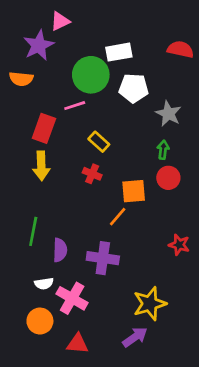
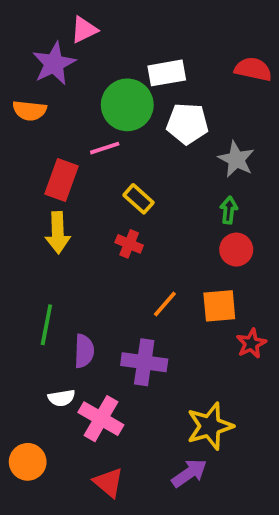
orange square: (134, 191) -> (219, 306), moved
red star: (179, 245) -> (251, 343), turned 30
orange circle: (40, 321) -> (28, 462), moved
red triangle: (77, 344) -> (108, 483), turned 35

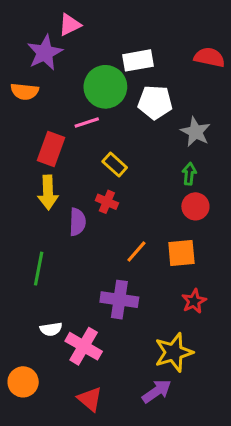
red star: (251, 343) -> (194, 301), moved
purple semicircle: (84, 351) -> (77, 222), moved

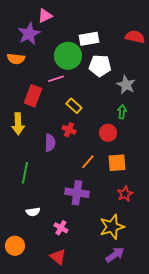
yellow arrow: (48, 192) -> (18, 124), moved
red circle: (195, 206) -> (108, 133), moved
pink cross: (84, 346) -> (61, 228), moved, size x0.6
purple arrow: (157, 391) -> (115, 255), moved

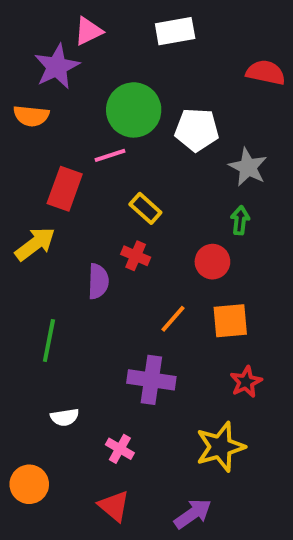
white rectangle: (89, 39) -> (175, 31), moved
yellow arrow: (18, 124) -> (35, 244), turned -125
purple arrow: (115, 255) -> (193, 514), moved

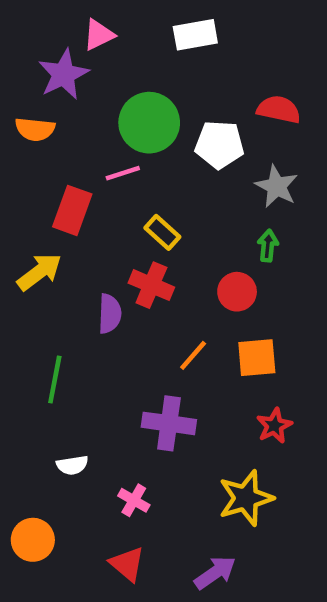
red semicircle: (266, 73) -> (279, 109), moved
red cross: (136, 256) -> (151, 285), size x1.4

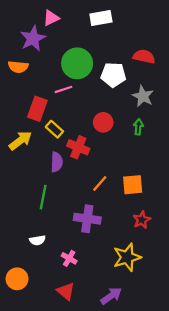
yellow rectangle: (162, 232) -> (54, 129), moved
red circle: (237, 292) -> (103, 122), moved
green line: (55, 380) -> (43, 197), moved

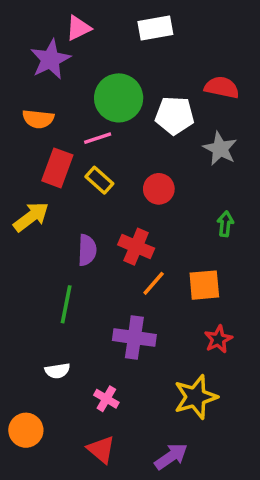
orange semicircle: (18, 67) -> (38, 119), moved
green arrow: (138, 127) -> (225, 224), moved
yellow rectangle: (54, 129) -> (99, 180), moved
red cross: (78, 147) -> (136, 247), moved

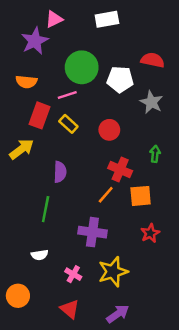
red cross: (136, 247) -> (120, 170), moved
yellow star: (196, 397) -> (113, 272), moved

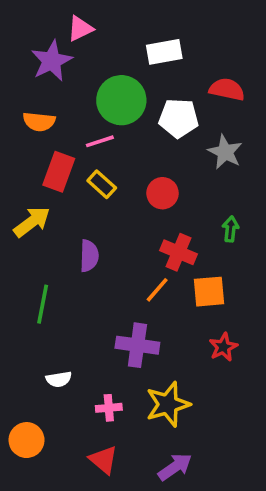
white rectangle: (107, 19) -> (164, 52), moved
green line: (46, 209) -> (43, 304), moved
pink cross: (73, 274) -> (109, 408), turned -35

